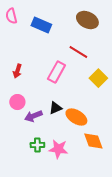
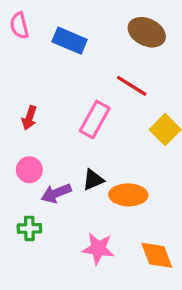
orange ellipse: (76, 117) -> (128, 195), turned -30
orange diamond: (93, 141) -> (157, 255), moved
green cross: (37, 145) -> (29, 228), moved

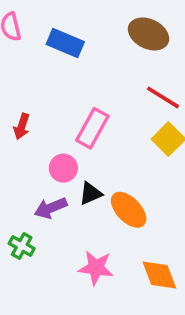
red line: (132, 86) -> (163, 97), moved
pink circle: (29, 170) -> (63, 168), moved
orange ellipse: (128, 195) -> (129, 210), turned 45
green cross: (29, 228) -> (22, 246), turned 30

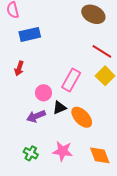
blue rectangle: (65, 43) -> (30, 34), moved, turned -36
pink rectangle: (92, 128) -> (71, 80), moved
green cross: (22, 246) -> (31, 153), moved

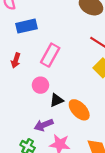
pink rectangle: (71, 80) -> (50, 55), moved
purple arrow: (36, 116) -> (44, 125), moved

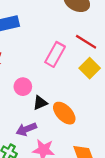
pink rectangle: (50, 55) -> (55, 54), moved

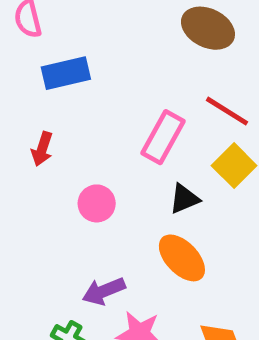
black triangle: (40, 103) -> (184, 199), moved

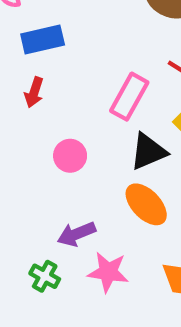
red arrow: (42, 149) -> (34, 92), moved
black triangle: (184, 199) -> (148, 152), size x1.4

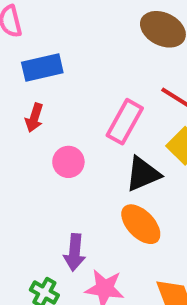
pink circle: (70, 156) -> (68, 162), moved
purple arrow: (76, 234) -> (74, 252), turned -63

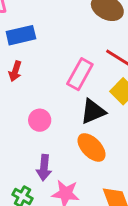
pink circle: (68, 162) -> (40, 120), moved

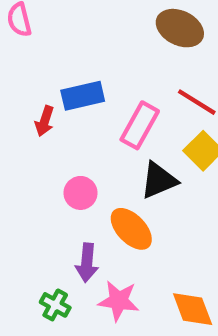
blue rectangle: (21, 35) -> (83, 96), moved
orange ellipse: (92, 147) -> (131, 229), moved

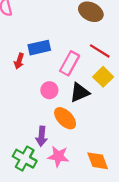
pink circle: (81, 193) -> (49, 90), moved
green cross: (55, 305) -> (25, 159), size x1.5

